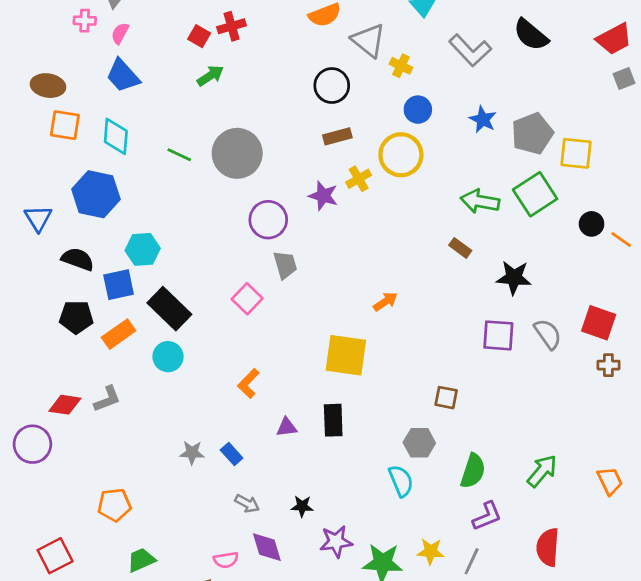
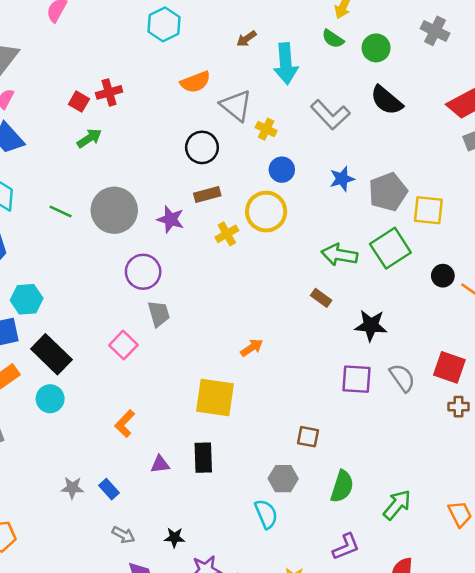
blue star: (483, 119) -> (342, 179), turned 30
purple star: (323, 196) -> (171, 219), moved
green semicircle: (473, 471) -> (342, 486), moved

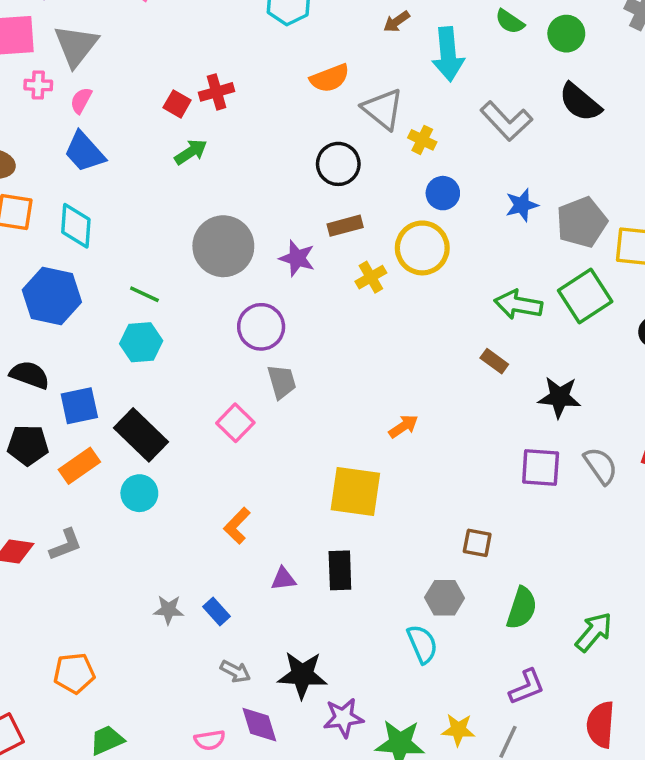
green line: (61, 212) -> (144, 294), moved
cyan hexagon: (27, 299) -> (141, 342), moved
black star: (174, 538) -> (302, 675), size x1.8

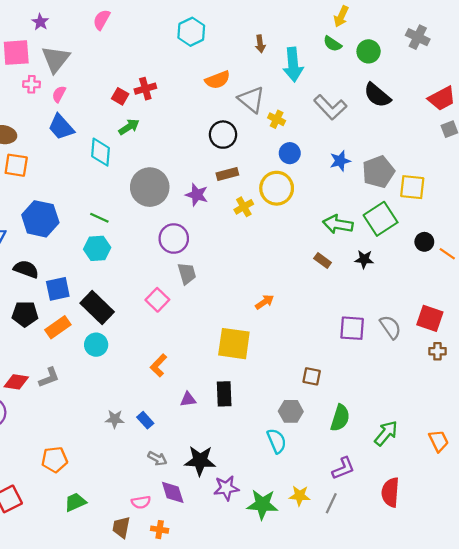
brown arrow: (397, 22) -> (260, 44), turned -63
cyan diamond: (76, 226) -> (100, 152), moved
black star: (559, 397) -> (364, 259), moved, size x0.7

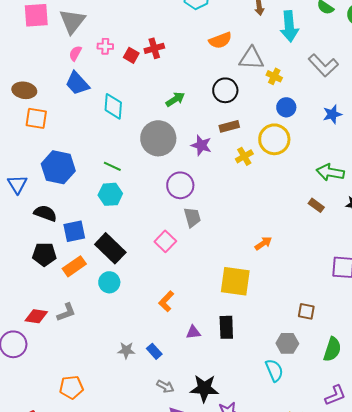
pink cross: (32, 84) -> (105, 46), moved
gray triangle: (251, 100) -> (251, 58), turned -36
green arrow: (129, 127) -> (175, 99), moved

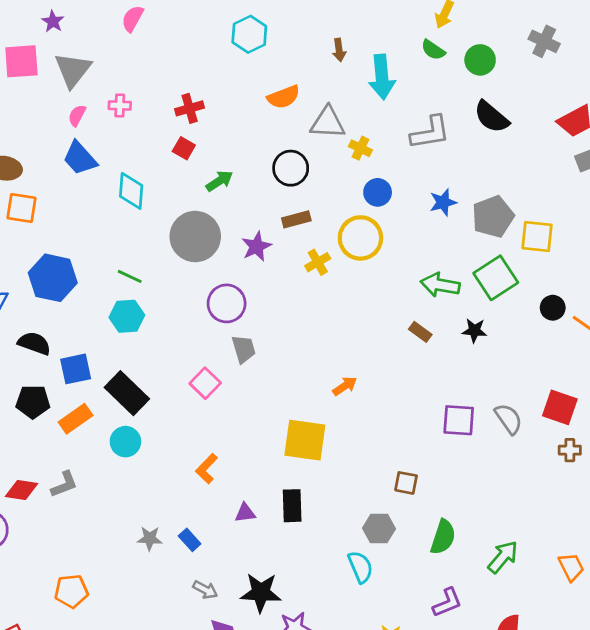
red square: (131, 55) -> (184, 148), moved
gray L-shape: (323, 65) -> (430, 133), turned -56
purple star: (201, 145) -> (256, 246), turned 30

